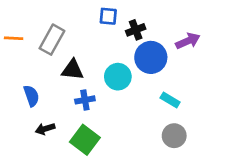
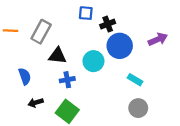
purple arrow: (188, 41) -> (158, 39), moved

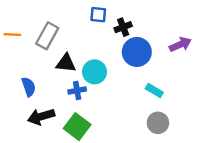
cyan circle: (93, 61) -> (95, 72), moved
black arrow: (36, 103) -> (41, 117), size x1.5

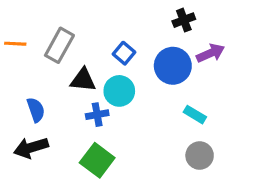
blue square: (98, 15) -> (124, 53), moved, turned 35
black cross: (123, 27) -> (184, 20), moved
purple arrow: (180, 44) -> (211, 53), moved
black arrow: (41, 117) -> (31, 148), moved

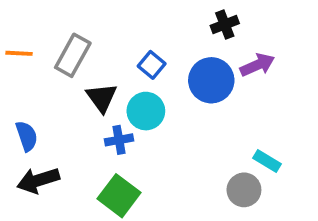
black triangle: (83, 80) -> (102, 98), turned 48
blue semicircle: (36, 110) -> (27, 136), moved
cyan rectangle: (195, 115) -> (267, 161), moved

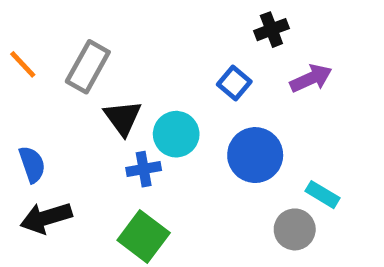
orange line: (19, 53) -> (23, 64), turned 44
blue square: (152, 65) -> (234, 83), moved
blue circle: (211, 80) -> (255, 155), moved

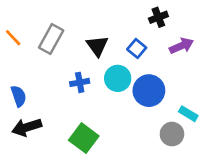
black triangle: (123, 118) -> (97, 46), moved
cyan circle: (176, 134) -> (118, 78), moved
blue cross: (144, 169) -> (80, 82), moved

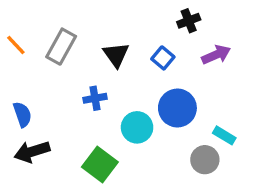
cyan circle: (118, 78) -> (137, 127), moved

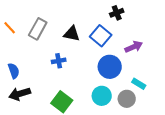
black triangle: (116, 55) -> (72, 34), turned -42
purple arrow: (216, 55) -> (134, 47), moved
blue square: (163, 58) -> (101, 36), size x1.5
cyan circle: (137, 127) -> (102, 96), moved

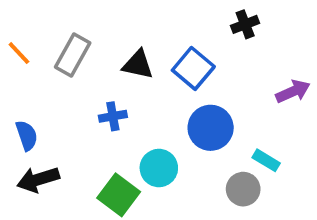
black cross: (117, 13) -> (245, 24), moved
purple arrow: (134, 47) -> (293, 91), moved
cyan circle: (102, 96) -> (159, 168), moved

